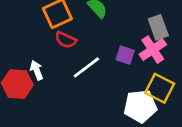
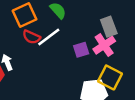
purple square: (125, 55) -> (81, 50), turned -35
white line: (86, 67) -> (49, 37), moved

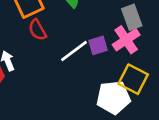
red semicircle: (31, 37) -> (37, 30), turned 36
white line: (49, 37) -> (74, 51), moved

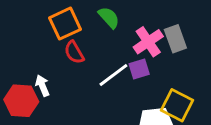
pink cross: (126, 40) -> (148, 42), moved

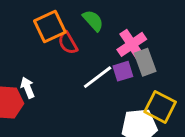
gray rectangle: (175, 39) -> (145, 62), moved
red semicircle: (74, 52) -> (68, 43), moved

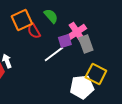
purple square: (123, 71) -> (65, 41), moved

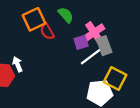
white line: (54, 54) -> (91, 57), moved

